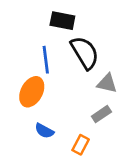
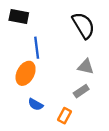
black rectangle: (62, 21) -> (19, 17), moved
black semicircle: (85, 53) -> (83, 25), moved

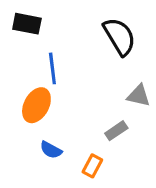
gray triangle: (86, 67) -> (139, 96), moved

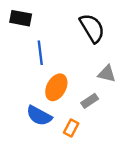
orange ellipse: (36, 105) -> (56, 87), moved
blue semicircle: (51, 150) -> (39, 116), size x1.5

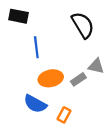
orange ellipse: (56, 87) -> (51, 78), turned 50
gray rectangle: (90, 101) -> (78, 79), moved

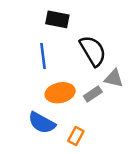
black rectangle: (19, 16) -> (57, 19), moved
black semicircle: (83, 25) -> (93, 51), moved

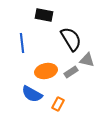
blue line: (43, 56) -> (22, 43), moved

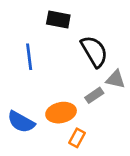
orange ellipse: (46, 71) -> (61, 113), moved
blue semicircle: (32, 94) -> (21, 122), moved

